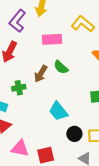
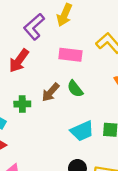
cyan trapezoid: (58, 111) -> (82, 131), moved, turned -85

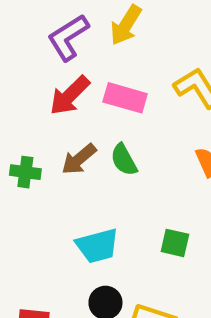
red arrow: (19, 61) -> (70, 96), moved
cyan trapezoid: (82, 131) -> (97, 246), moved

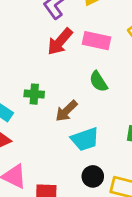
brown arrow: (79, 159) -> (66, 111), moved

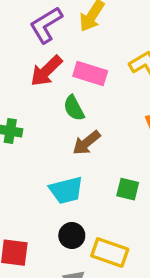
green semicircle: (98, 82) -> (74, 108), moved
brown arrow: (66, 111) -> (86, 143), moved

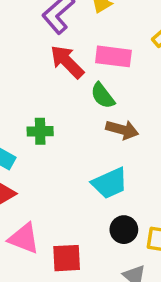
red arrow: (46, 71) -> (67, 62), turned 99
brown arrow: (86, 143) -> (122, 130), turned -116

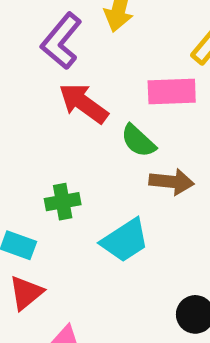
pink rectangle: (113, 56) -> (172, 92), moved
cyan trapezoid: (110, 183) -> (125, 240), moved

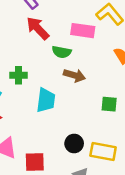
green semicircle: (138, 141) -> (62, 52), turned -42
cyan trapezoid: (125, 240) -> (46, 100), turned -60

